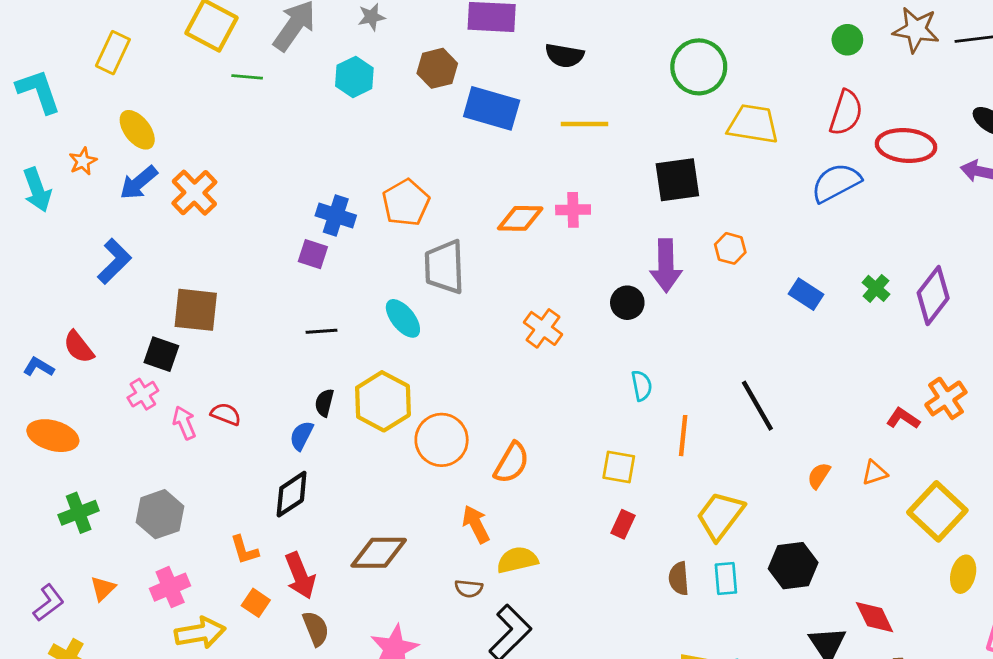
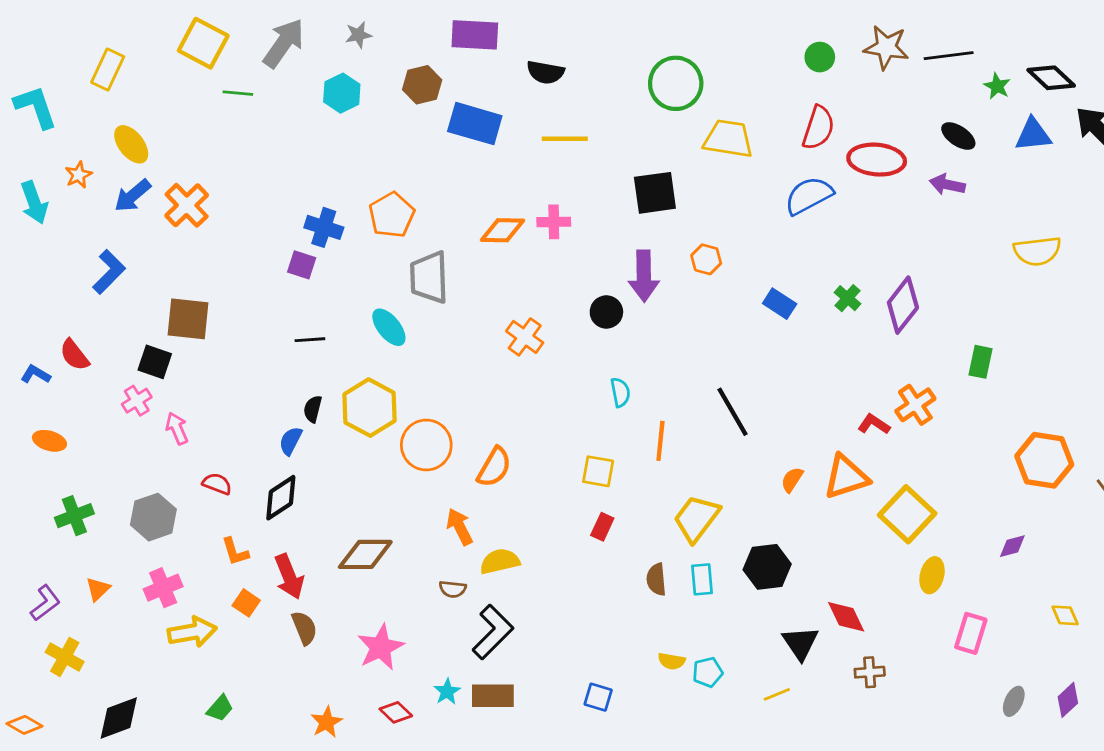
red semicircle: (226, 414) -> (217, 484), moved
orange ellipse: (53, 436) -> (49, 441), size x0.7
orange triangle: (875, 473) -> (846, 477), size x1.8

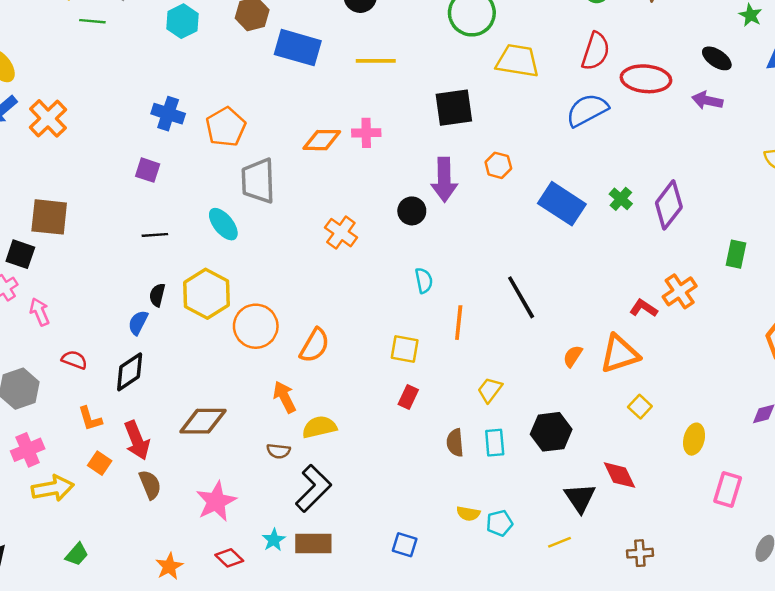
blue cross: (324, 227) -> (168, 114), moved
blue rectangle: (780, 304) -> (562, 204), size x1.6
yellow square: (907, 514) -> (640, 407), moved, size x0.5
yellow trapezoid: (696, 518) -> (490, 390), size x0.6
brown cross: (870, 672) -> (640, 553), moved

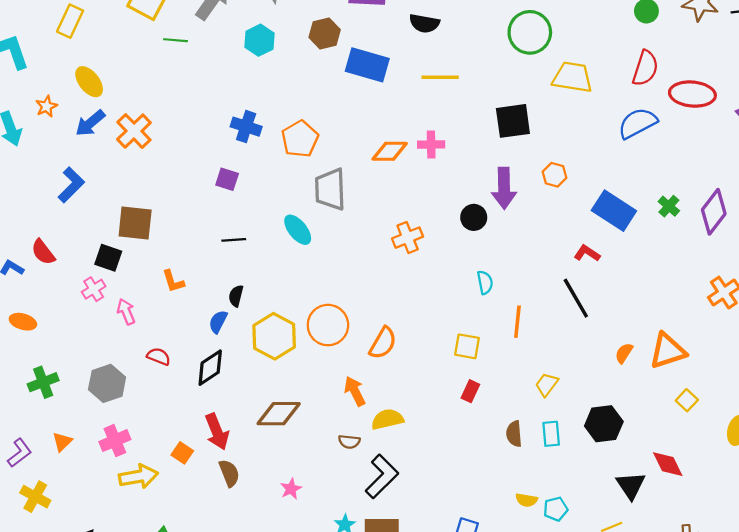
orange cross: (341, 233) -> (408, 238), turned 32
yellow hexagon: (206, 294) -> (274, 336), moved
red L-shape: (644, 308) -> (587, 253), moved
orange L-shape: (90, 419) -> (173, 281), moved
pink star: (216, 501) -> (291, 489), size x0.6

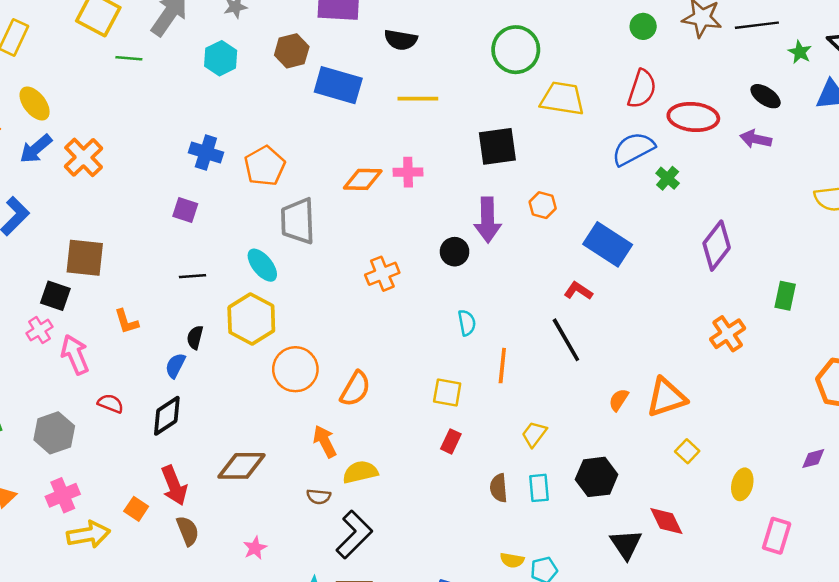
green cross: (669, 206) -> (668, 178), moved
pink arrow: (126, 312) -> (75, 355), size x1.4
yellow hexagon: (274, 336) -> (251, 319), moved

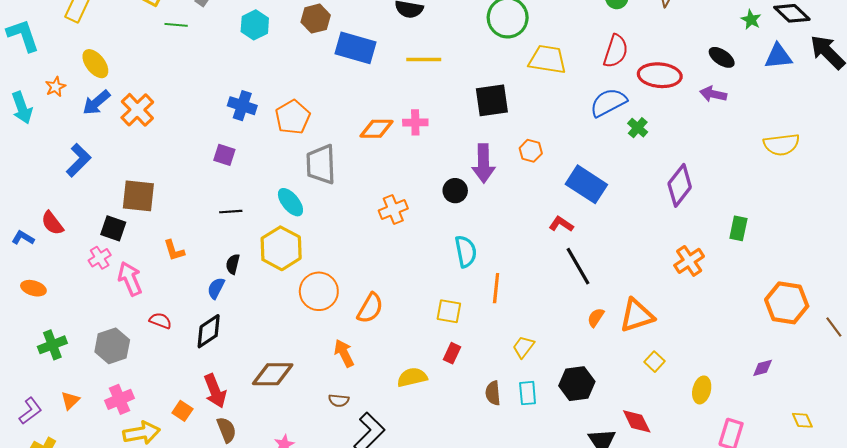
cyan semicircle: (467, 323) -> (466, 251), size x1.4
black line: (566, 340) -> (578, 266), moved
yellow semicircle: (360, 472) -> (412, 377), moved

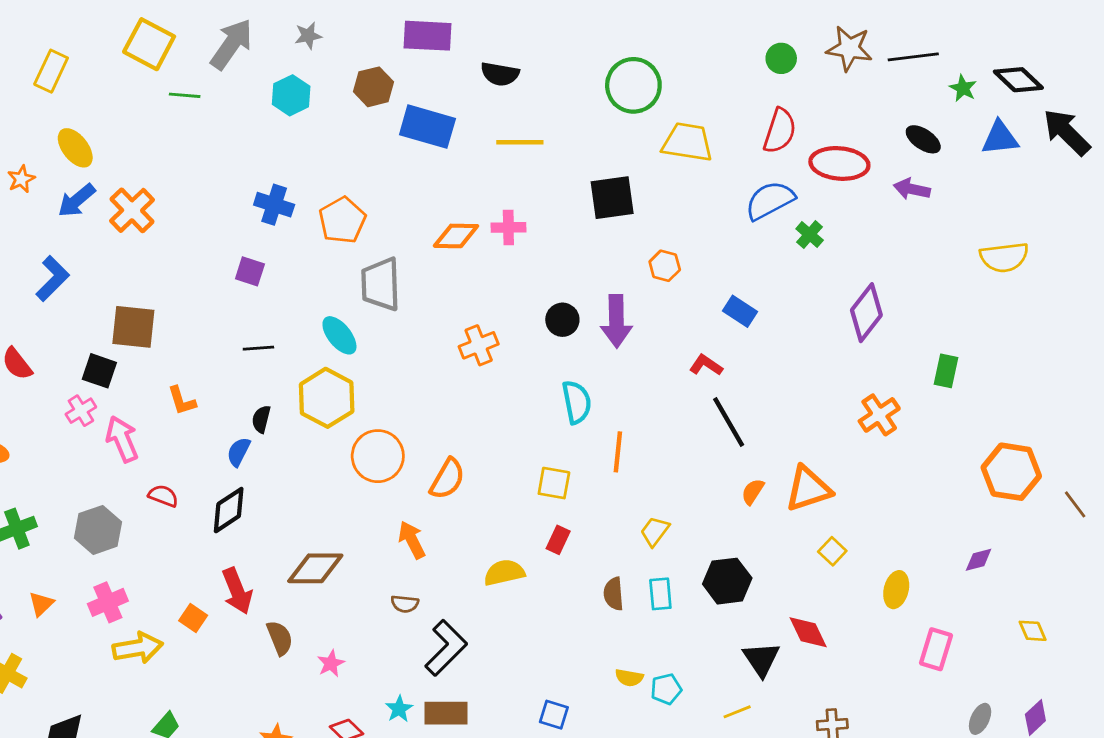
purple arrow: (484, 163) -> (616, 321), moved
blue rectangle: (586, 184) -> (740, 311), size x0.6
brown semicircle: (226, 430) -> (280, 638), moved

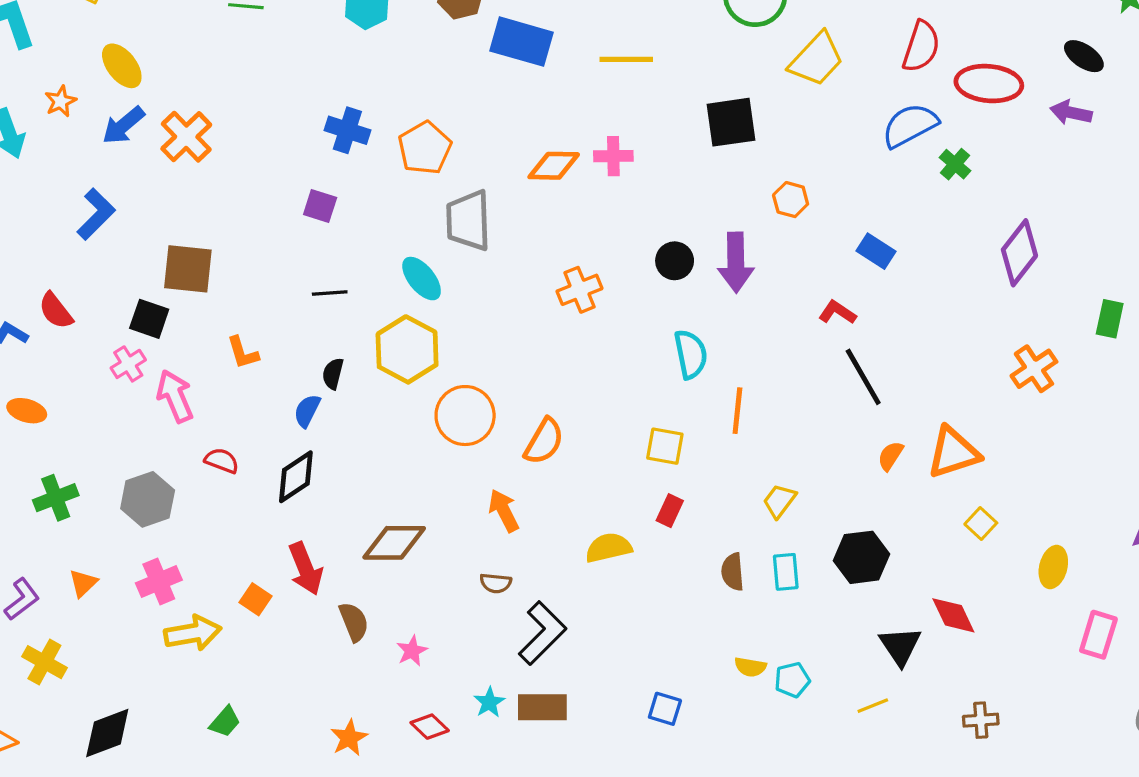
yellow trapezoid: (687, 142) -> (816, 59), turned 124

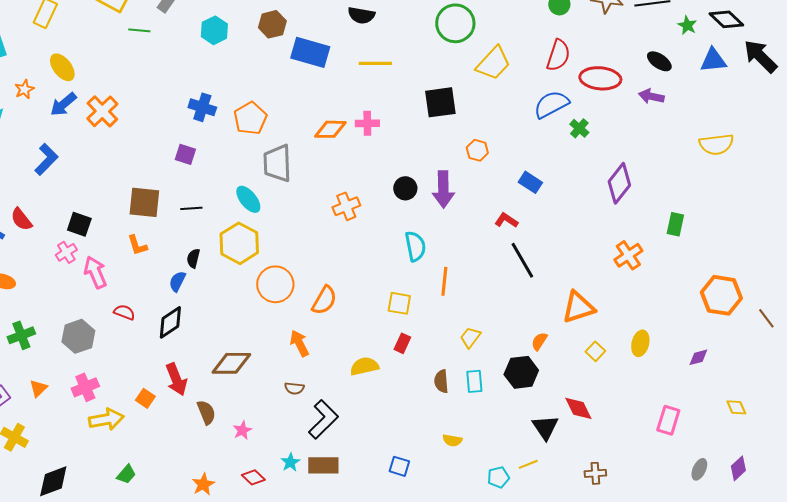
brown square: (188, 269) -> (144, 202), moved
orange semicircle: (891, 456) -> (539, 341), moved
yellow ellipse: (1053, 567) -> (640, 343), moved
cyan pentagon: (792, 680) -> (498, 477), moved

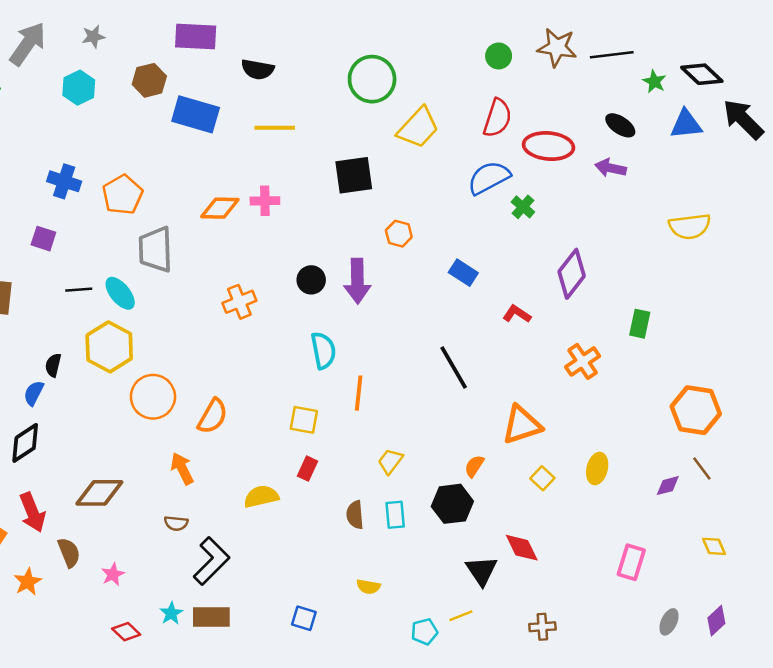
black line: (191, 208) -> (79, 290), moved
red L-shape: (506, 220) -> (517, 314), moved
brown line: (766, 318) -> (702, 469), moved
orange star: (203, 484) -> (28, 582), moved

